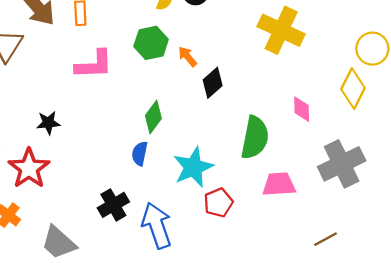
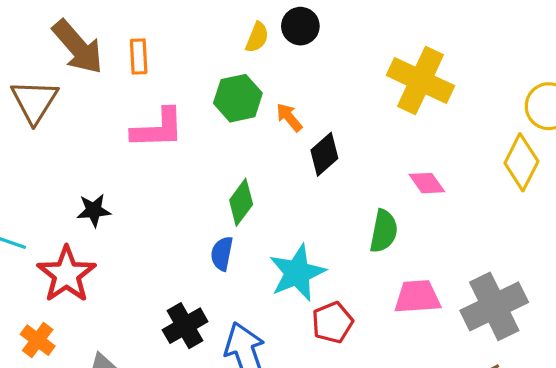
pink diamond: (302, 109) -> (427, 183), moved, turned -35
green semicircle: (255, 138) -> (384, 231), size x0.7
gray cross: (342, 164) -> (494, 306), moved

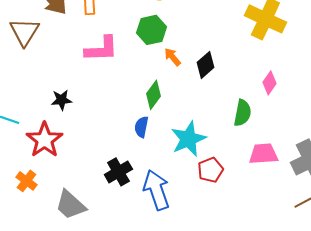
orange arrow: (289, 117) -> (172, 57), moved
pink diamond: (427, 183) -> (269, 83), turned 70

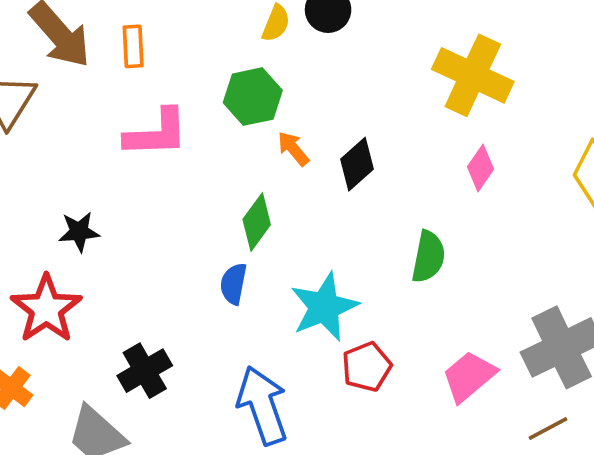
pink diamond: (269, 83) -> (481, 168), moved
pink trapezoid: (263, 154) -> (469, 376), moved, turned -36
black cross: (118, 172) -> (145, 371), moved

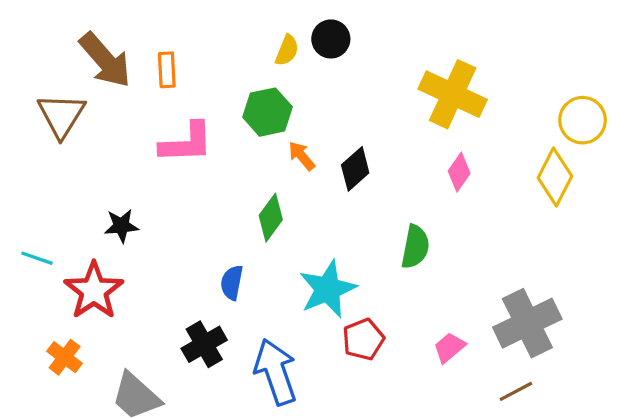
blue semicircle: (233, 284) -> (232, 283), moved
black cross: (145, 371) -> (204, 344), moved
pink trapezoid: (469, 376) -> (449, 347), size x0.7

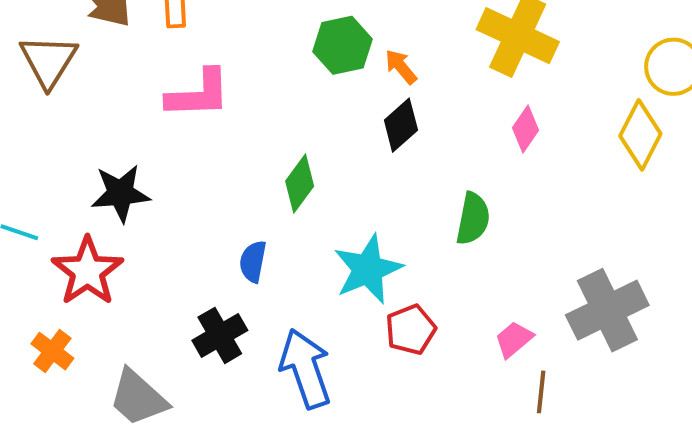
green hexagon: (268, 112) -> (342, 45), moved
orange arrow: (302, 156) -> (401, 67), moved
black star: (121, 226) -> (121, 193), size x1.4
brown line: (516, 391) -> (541, 392), moved, turned -56

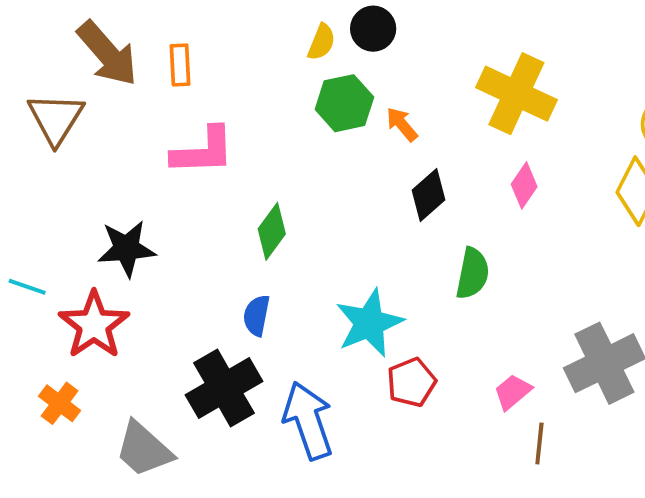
black diamond: (401, 125) -> (429, 195), moved
green diamond: (300, 184) -> (272, 231), moved
black cross: (220, 335) -> (224, 388), size x1.4

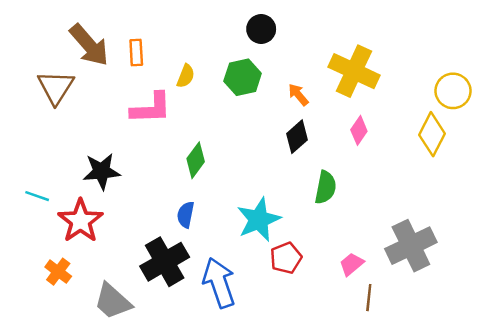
yellow semicircle: (321, 42) -> (186, 76), moved
orange arrow: (402, 124) -> (298, 95), moved

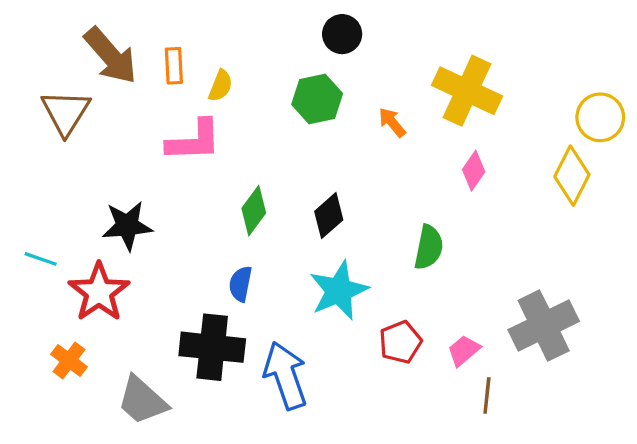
yellow semicircle: (186, 76) -> (221, 86), moved
black diamond: (297, 137) -> (329, 216), moved
red pentagon: (286, 258) -> (400, 342), moved
black cross: (165, 262) -> (212, 347), turned 36

